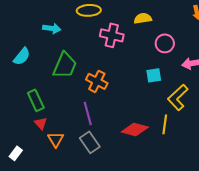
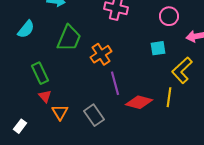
orange cross: (97, 81) -> (101, 54), turned 30
purple line: (88, 113) -> (115, 83), moved

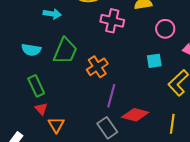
cyan semicircle: (26, 29) -> (31, 50), moved, turned 60
purple line: (115, 83) -> (111, 96), turned 30
yellow line: (169, 97) -> (172, 124), moved
gray rectangle: (94, 115) -> (107, 128), moved

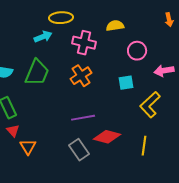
cyan arrow: (52, 14) -> (43, 37), moved, turned -30
orange cross: (97, 67) -> (81, 76), moved
purple line: (111, 96) -> (83, 118), turned 65

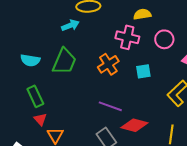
pink cross: (84, 43) -> (127, 37), moved
cyan square: (126, 83) -> (143, 71), moved
purple line: (83, 118) -> (110, 106), turned 30

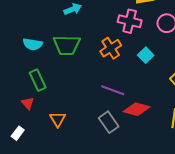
green trapezoid: (64, 61) -> (67, 45), turned 68
cyan square: (143, 71) -> (146, 55), turned -35
red triangle: (40, 119) -> (28, 103), moved

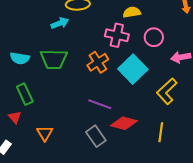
cyan square: (146, 55) -> (133, 69), size x1.8

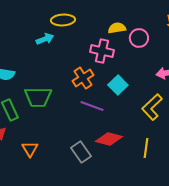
pink circle: (154, 37) -> (139, 38), moved
green trapezoid: (54, 59) -> (38, 97), moved
cyan square: (133, 69) -> (118, 85), size x0.7
purple line: (100, 104) -> (92, 106), moved

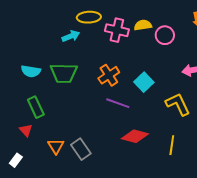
pink cross: (102, 51) -> (117, 30), moved
green trapezoid: (38, 97) -> (64, 73), moved
yellow L-shape: (152, 107) -> (178, 104), turned 108
gray rectangle: (81, 152) -> (81, 149), moved

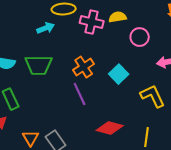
pink circle: (165, 35) -> (140, 37), moved
purple line: (118, 103) -> (80, 94), moved, turned 45

